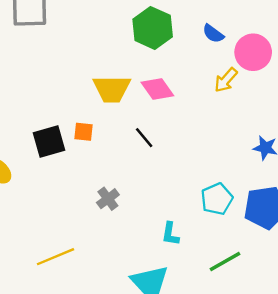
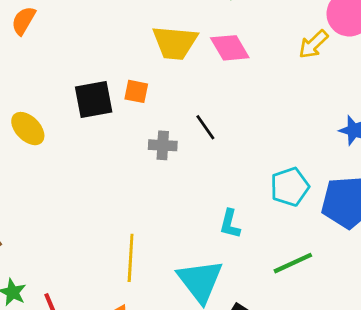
black line: (144, 138) -> (205, 127), moved
gray cross: (108, 199) -> (163, 145), moved, turned 35
yellow line: (55, 257) -> (131, 258), moved, turned -69

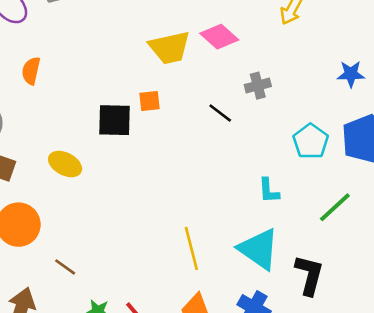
black square: (94, 99) -> (114, 120), turned 30
gray cross: (163, 145) -> (258, 86), moved

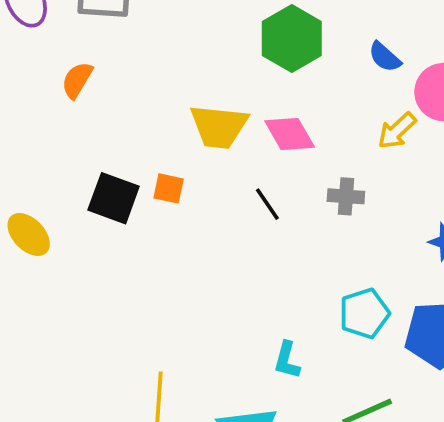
orange semicircle: (31, 71) -> (77, 80), moved
gray cross: (258, 86) -> (346, 196), moved
black line: (220, 113) -> (267, 204), moved

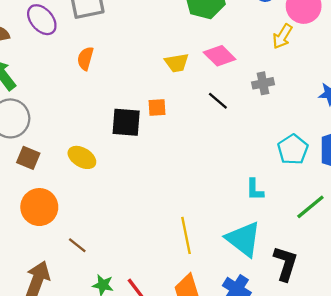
yellow trapezoid: (219, 126) -> (177, 63), size x0.7

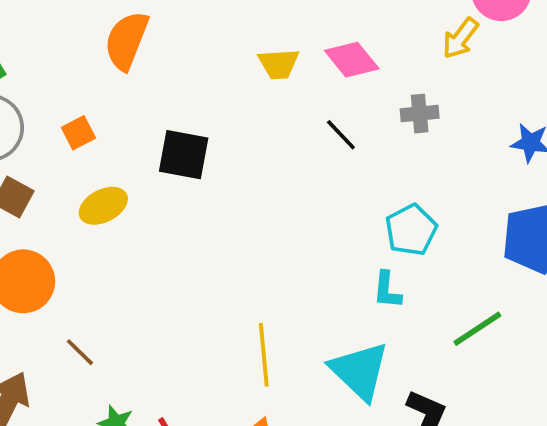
orange semicircle: (85, 58) -> (127, 41), size x1.5
orange square: (157, 108) -> (78, 133), moved, turned -30
cyan pentagon: (293, 149) -> (411, 230), moved
yellow ellipse: (82, 157) -> (103, 206), turned -64

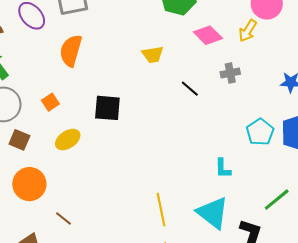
pink diamond: (352, 60) -> (208, 35), moved
cyan pentagon: (411, 230) -> (260, 132), moved
green line: (477, 329) -> (277, 200), moved

